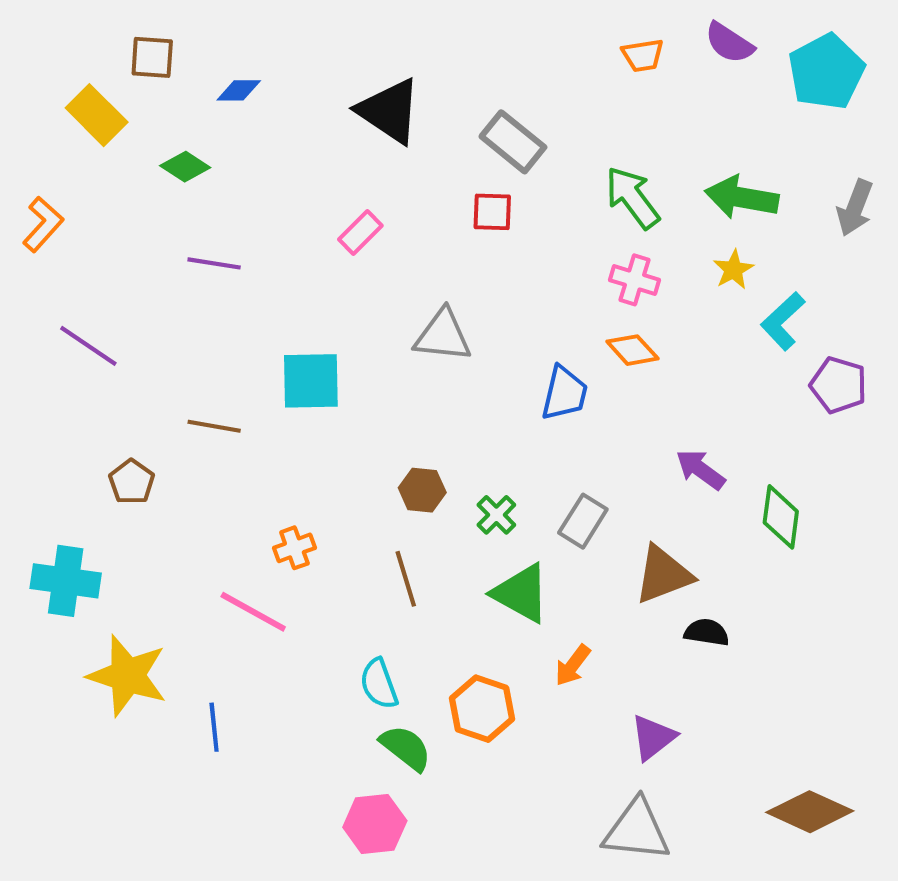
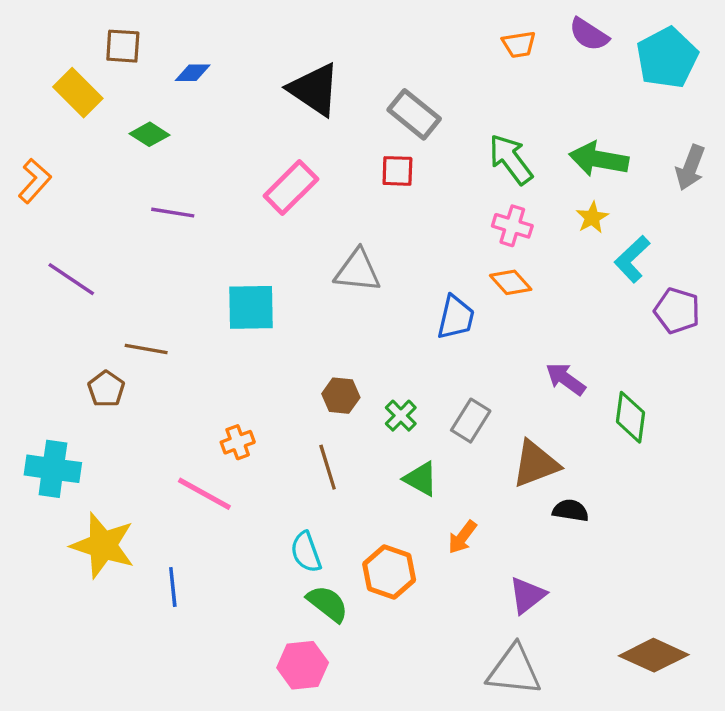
pink rectangle: (360, 233) -> (291, 188), size x1.5
brown line: (214, 426) -> (146, 349), moved
green triangle: (521, 593) -> (421, 479), size x0.7

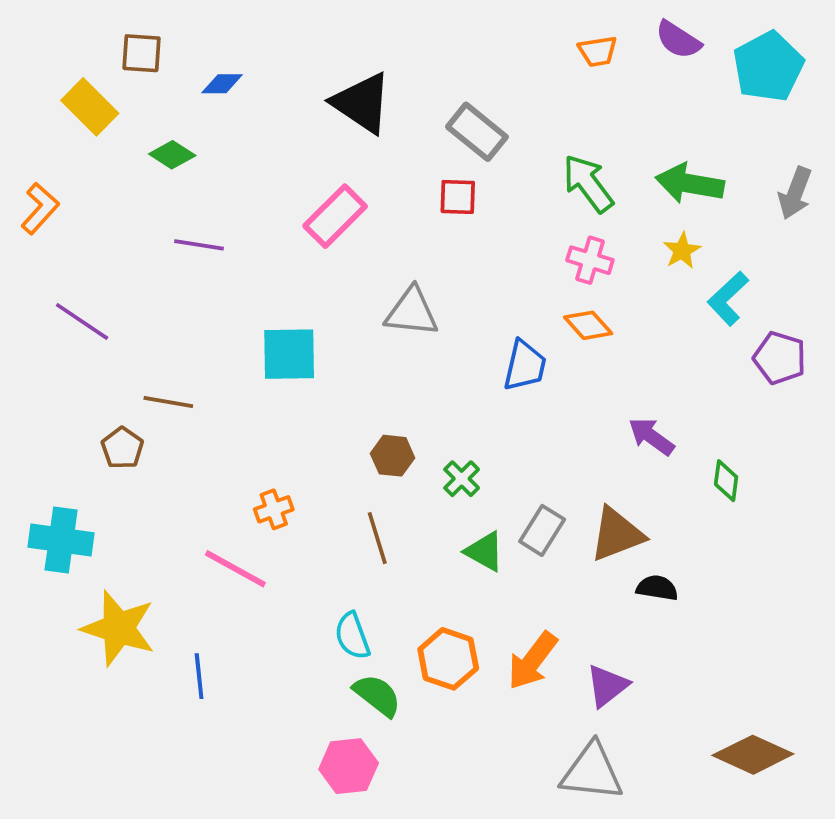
green diamond: (630, 417) -> (726, 481), size x0.7
gray rectangle: (471, 421) -> (542, 530), moved
orange arrow: (462, 537) -> (532, 661), moved, size x1.5

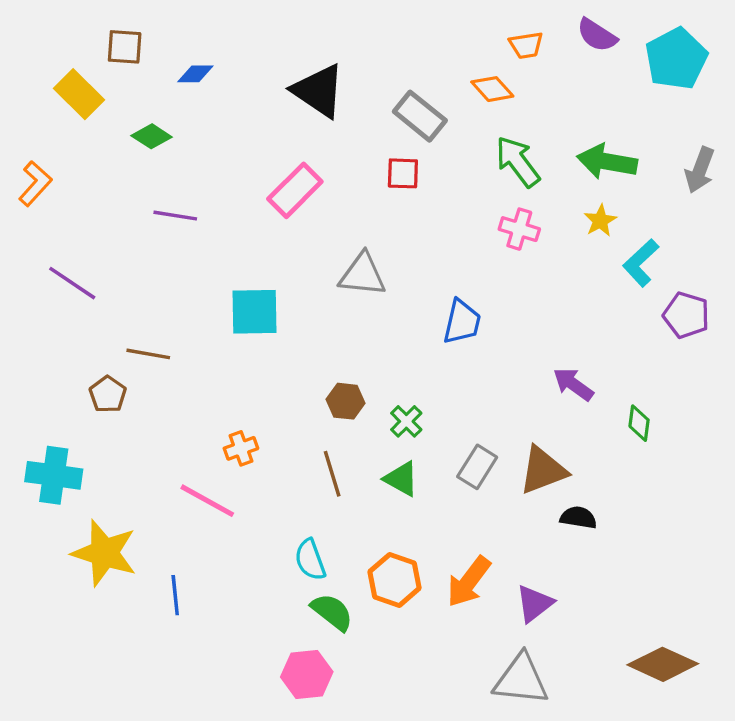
orange diamond: (588, 325) -> (492, 89), moved
green triangle: (485, 552) -> (401, 479), moved

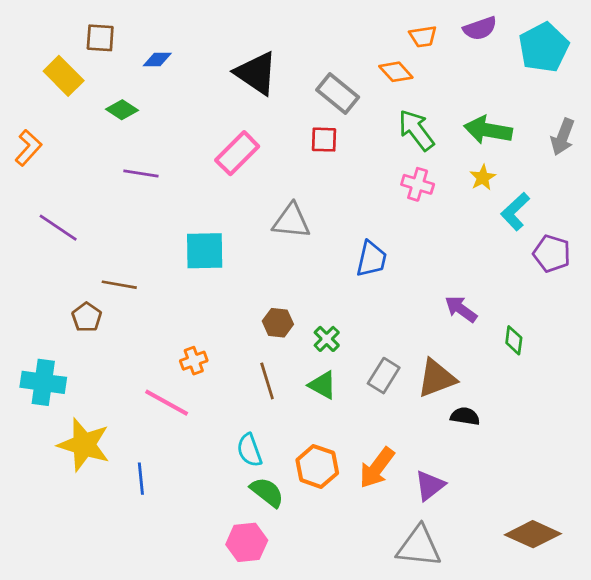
purple semicircle: (597, 35) -> (480, 28), turned -52

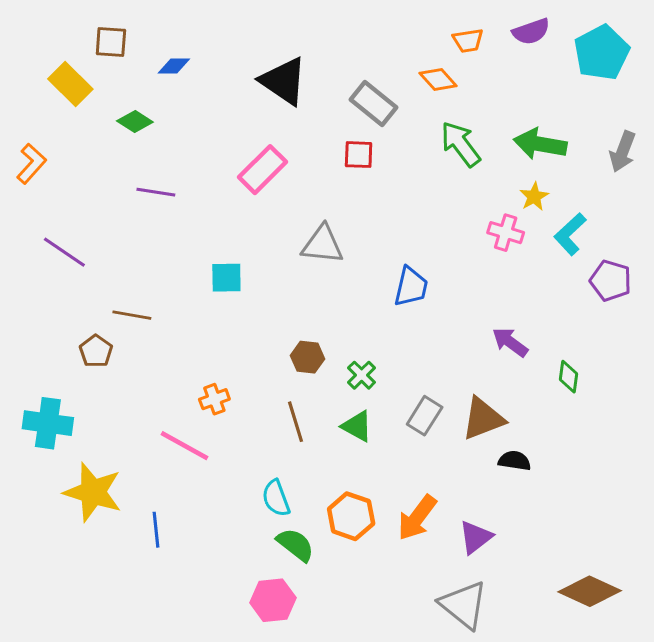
pink cross: (418, 184) -> (506, 233), moved
cyan square: (205, 251) -> (226, 278), size x0.7
gray triangle: (419, 546) -> (464, 605), turned 33

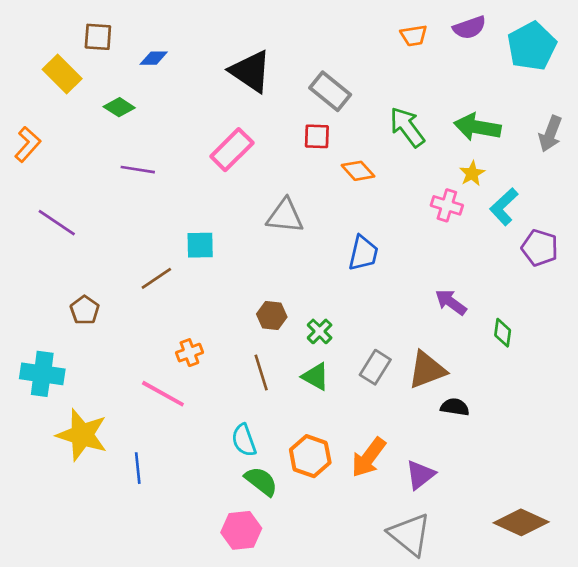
orange diamond: (438, 80) -> (358, 171), moved
brown line: (132, 315) -> (156, 278), moved, turned -44

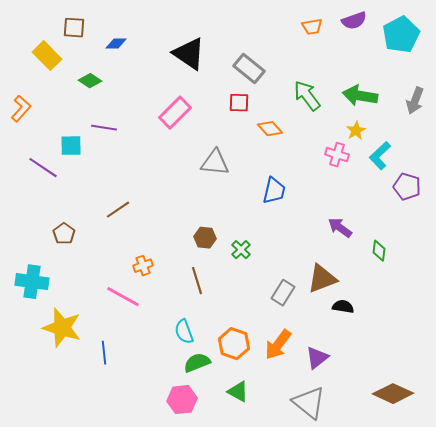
cyan square: (200, 245) -> (71, 146), moved
gray rectangle: (375, 367) -> (283, 293), moved
green triangle: (316, 376) -> (238, 392), moved
green semicircle: (261, 481) -> (197, 363), turned -60

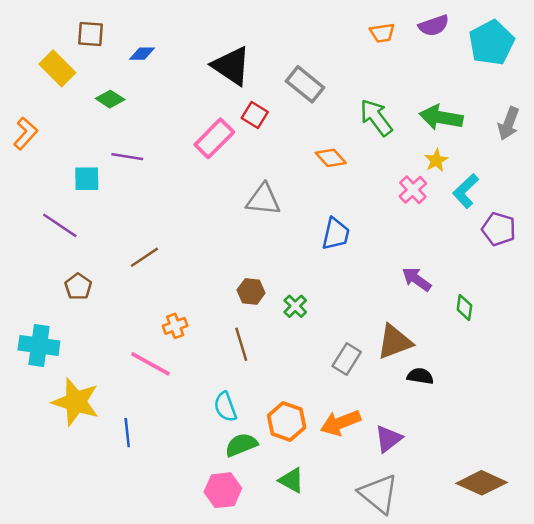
red square: (239, 103) -> (255, 115), moved, turned 30
pink cross: (337, 155) -> (413, 190), turned 30
purple line: (43, 168) -> (60, 225), moved
orange arrow: (278, 345) -> (341, 423), turned 32

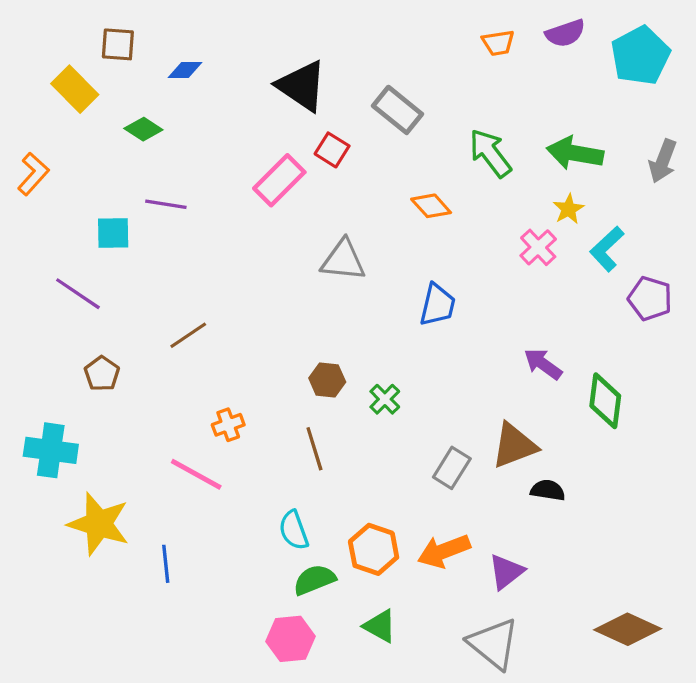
green diamond: (464, 307) -> (605, 401), size x1.6

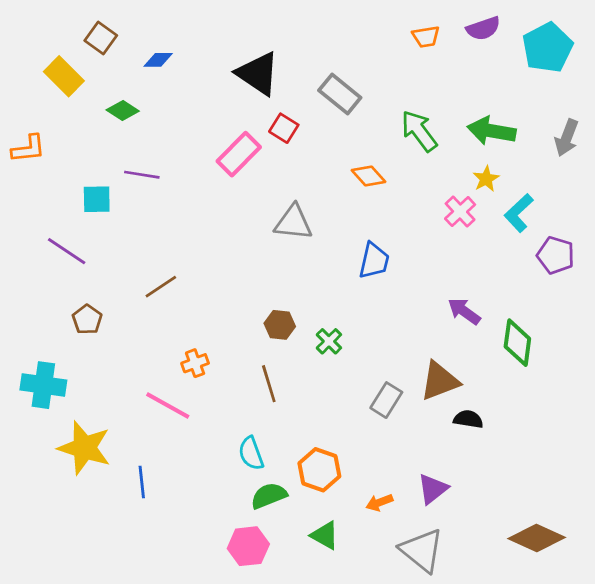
brown square: (118, 44) -> (101, 38), turned 32
orange L-shape: (33, 174) -> (28, 149), turned 42
orange arrow: (444, 551) -> (379, 503), moved, size x0.6

